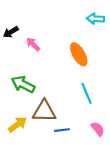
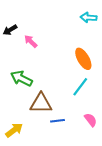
orange ellipse: (79, 54) -> (83, 59), moved
cyan line: (87, 93) -> (80, 87), turned 60
yellow arrow: (17, 125) -> (14, 130), moved

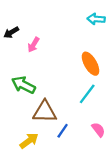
pink arrow: (31, 41) -> (34, 45), turned -104
blue line: (58, 121) -> (63, 131), turned -48
yellow arrow: (14, 130) -> (29, 141), moved

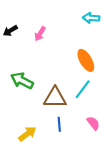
pink arrow: (34, 45) -> (40, 34), moved
brown triangle: (45, 112) -> (55, 98), moved
blue line: (63, 131) -> (59, 124), turned -40

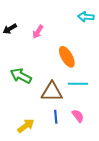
orange ellipse: (86, 60) -> (67, 57), moved
cyan line: (83, 89) -> (78, 84), turned 54
pink semicircle: (93, 123) -> (78, 116), moved

